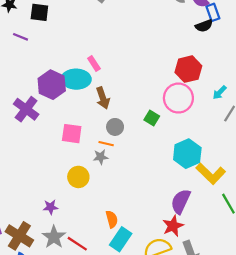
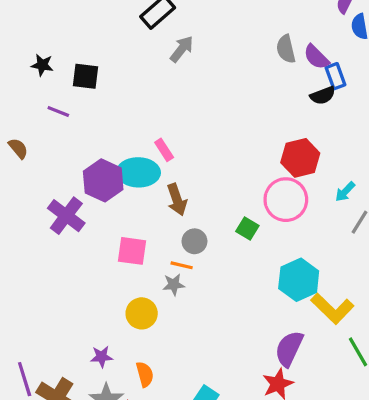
orange semicircle: (112, 219) -> (145, 374), moved

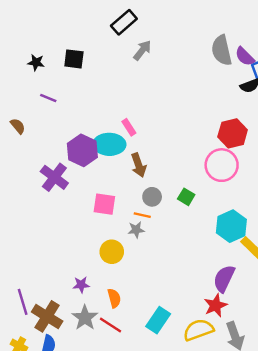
gray semicircle: (286, 49) -> (222, 50), size x1.4
black square: (86, 76) -> (74, 59), moved
green square: (247, 228) -> (186, 197), moved

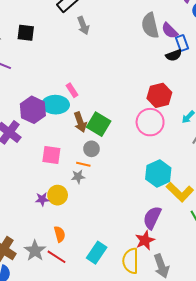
gray arrow: (142, 50) -> (83, 25), turned 120
green square: (186, 197) -> (99, 124), moved, size x1.6
purple star: (81, 285) -> (42, 199), moved
yellow semicircle: (198, 330) -> (131, 261), turned -70

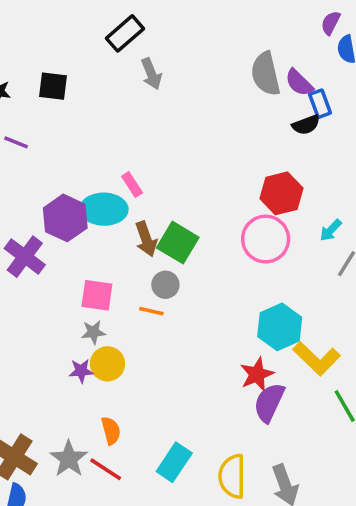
gray star: (78, 177) -> (93, 332), moved
red star: (145, 240) -> (257, 374), moved

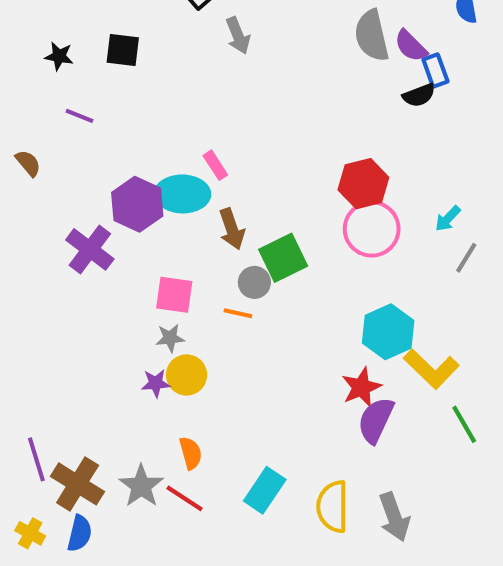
red hexagon: (281, 193) -> (363, 184), moved
green square: (178, 243) -> (283, 258), moved, turned 33

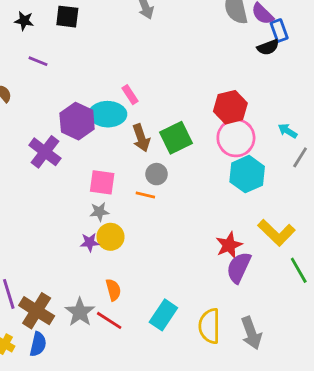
cyan arrow: (448, 219) -> (288, 131), turned 78
green square: (283, 258) -> (176, 138), moved
cyan hexagon: (388, 332) -> (247, 174), moved

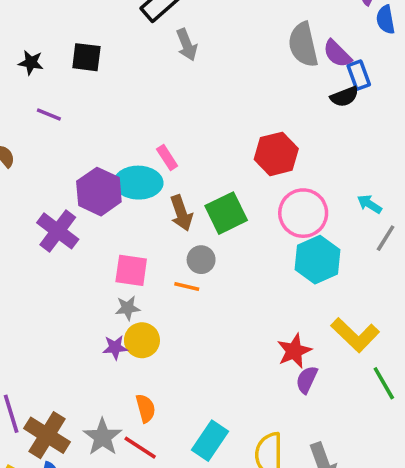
red hexagon: (230, 107) -> (276, 154), moved
purple semicircle: (239, 267) -> (307, 380), size x0.7

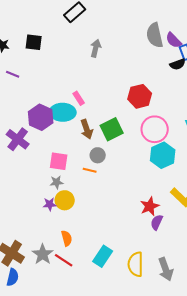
gray arrow: (187, 45) -> (96, 48), moved, turned -144

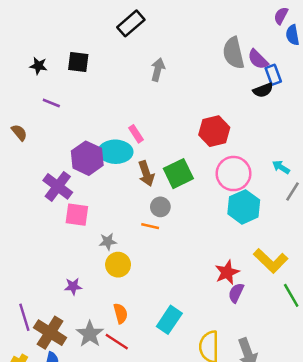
pink square: (59, 161) -> (77, 215), moved
purple star: (50, 204) -> (73, 286), moved
cyan rectangle: (103, 256) -> (169, 320), moved

